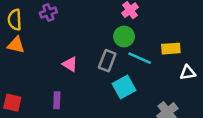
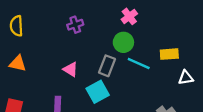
purple cross: (48, 13) -> (75, 25), moved
orange triangle: (16, 45) -> (18, 63), moved
cyan square: (124, 87) -> (98, 92), moved

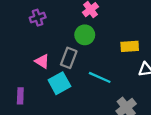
cyan line: (139, 63) -> (100, 77), moved
pink triangle: (71, 69) -> (42, 61), moved

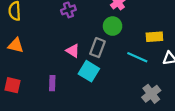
cyan line: (100, 77) -> (137, 57), moved
cyan square: (59, 83) -> (89, 71), turned -30

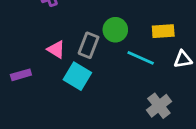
green circle: (113, 26) -> (115, 30), moved
purple rectangle: (52, 83) -> (21, 75), moved, turned 72

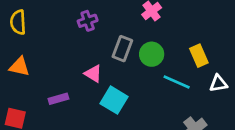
yellow rectangle: (163, 31) -> (199, 56), turned 70
gray rectangle: (89, 45) -> (122, 49), moved

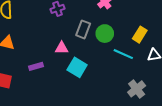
yellow rectangle: (199, 56) -> (140, 35), turned 56
pink triangle: (93, 74) -> (62, 48), turned -32

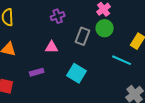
green circle: (105, 34) -> (105, 28), moved
pink triangle: (62, 48) -> (52, 47), moved

